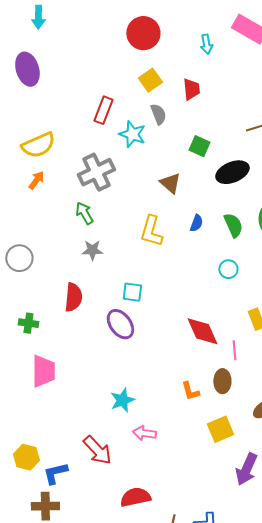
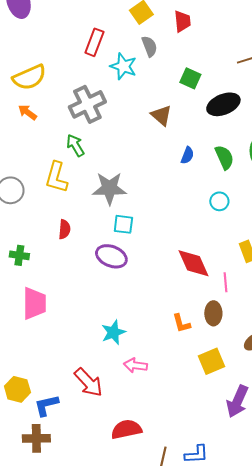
orange arrow: (36, 180) -> (27, 112), turned -90
yellow L-shape: (151, 231) -> (56, 177), moved
gray star: (92, 250) -> (109, 188), moved, size x1.6
red semicircle: (73, 297) -> (64, 229), size x0.7
purple ellipse: (120, 324) -> (111, 256), turned -32

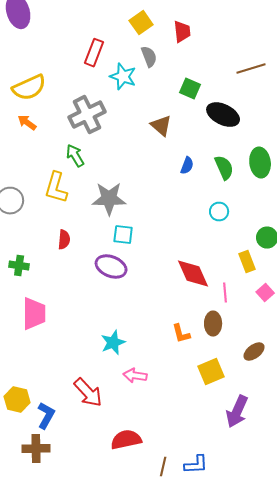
black ellipse: (223, 104) -> (223, 115), turned 48
blue L-shape: (46, 405) -> (46, 416), turned 132

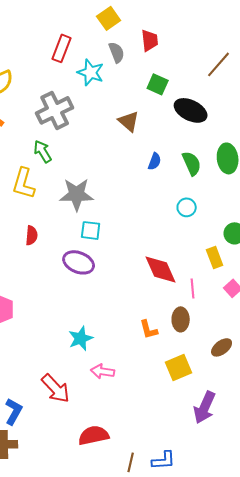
red trapezoid: (182, 32) -> (150, 40), moved
brown line: (251, 69) -> (219, 64), turned -32

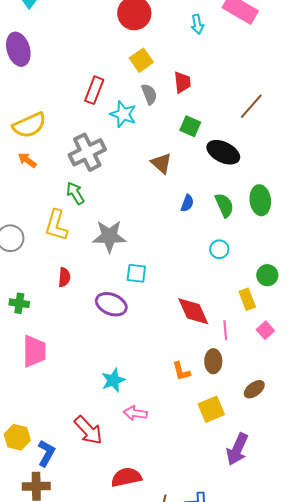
cyan square: (91, 230) -> (136, 273), moved

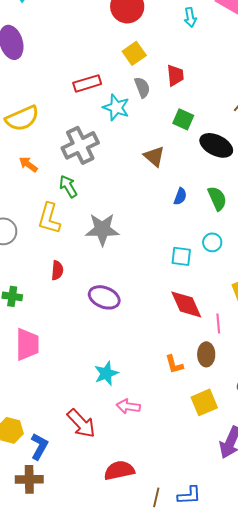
red rectangle: (94, 90) -> (87, 83), turned 52
orange arrow: (27, 160) -> (28, 164), moved
cyan square: (136, 273) -> (181, 256), moved

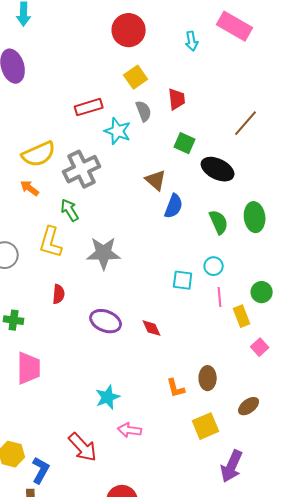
yellow semicircle: (22, 118) -> (39, 154), moved
blue semicircle: (180, 196) -> (174, 206), moved, size x1.4
red diamond: (186, 304) -> (152, 328), moved, size x0.6
pink line: (218, 323) -> (220, 297), moved

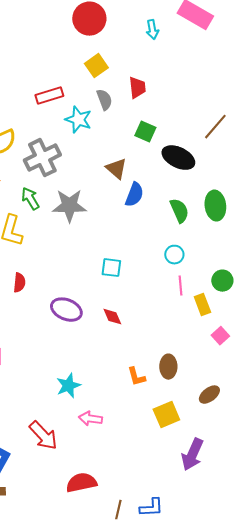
brown line: (246, 123) -> (215, 127), moved
gray star: (104, 253) -> (69, 206), moved
cyan square: (183, 280) -> (111, 268), moved

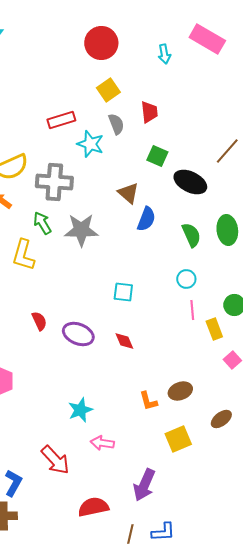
gray cross: (42, 158) -> (54, 182), turned 30
red semicircle: (19, 283) -> (39, 321), moved, turned -30
brown ellipse: (168, 367) -> (180, 391), turned 70
purple arrow: (192, 455) -> (144, 485), moved

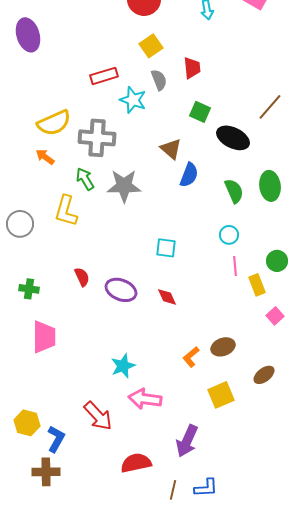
orange L-shape: (148, 401) -> (191, 357), turned 65
pink arrow: (102, 443) -> (145, 399), size x1.4

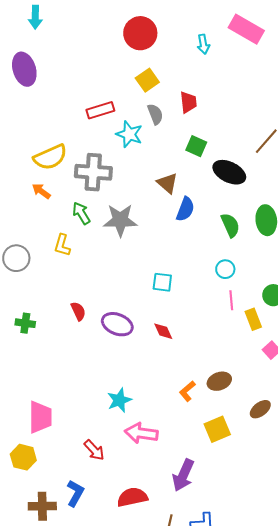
yellow L-shape: (66, 211) -> (62, 245), size x0.7
pink trapezoid: (44, 337) -> (40, 417), moved
red arrow: (98, 416) -> (94, 450), size x0.7
blue L-shape: (56, 439) -> (75, 493), moved

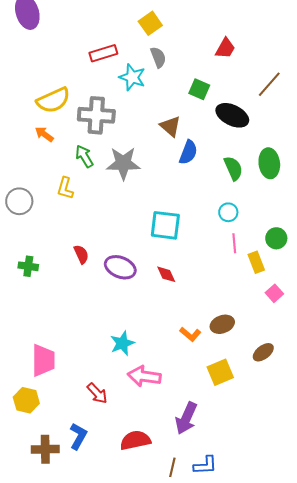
red trapezoid: (188, 102) -> (225, 48), moved, turned 35
cyan square: (162, 282) -> (165, 225), size x1.5
orange L-shape: (187, 391) -> (190, 334), turned -100

